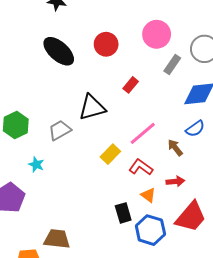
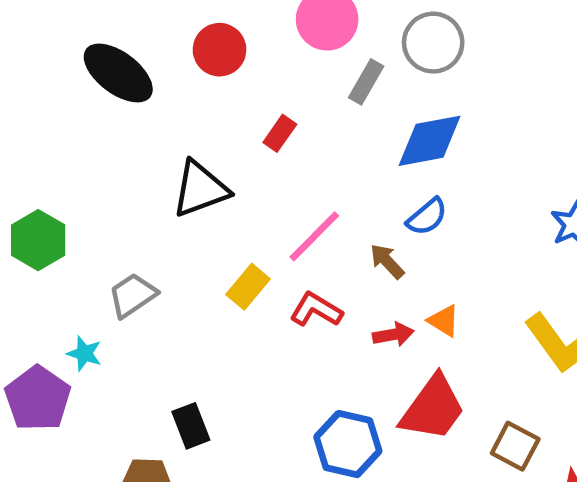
gray trapezoid: (60, 130) -> (132, 295), moved
cyan star: (36, 164) -> (84, 354), moved
orange triangle: (148, 195) -> (444, 321), moved
black rectangle: (123, 213) -> (191, 426), moved

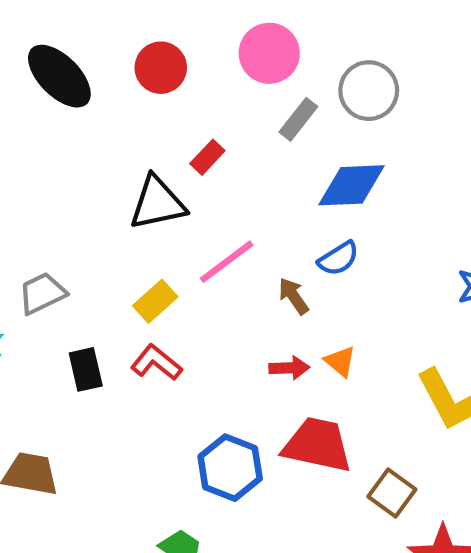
black triangle: (200, 189) -> (157, 203), moved
red L-shape: (316, 310) -> (156, 363), moved
red trapezoid: (433, 408) -> (317, 445), turned -122
black rectangle: (191, 426) -> (86, 369), moved

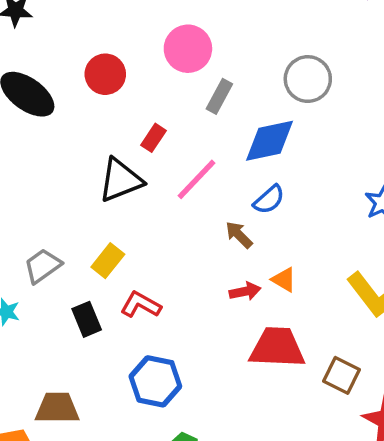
gray circle: (369, 91) -> (308, 79), moved
pink line: (227, 262) -> (196, 179), moved
yellow rectangle: (155, 301) -> (108, 261), moved
blue hexagon: (230, 468) -> (155, 381), moved

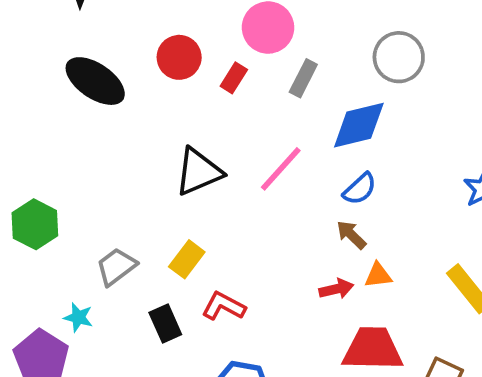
red rectangle: (153, 138) -> (234, 78), moved
brown arrow: (239, 235) -> (351, 235), moved
orange triangle: (284, 280) -> (378, 275), turned -36

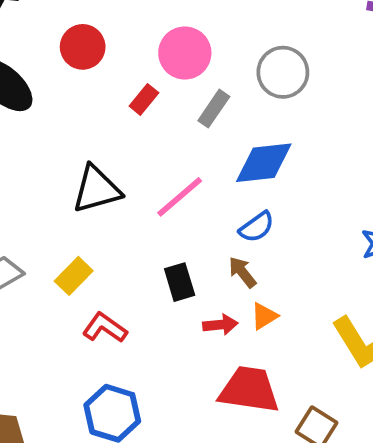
red circle: (179, 57) -> (83, 47), moved
gray circle: (399, 57) -> (283, 72), moved
orange triangle: (378, 275) -> (264, 316), turned -32
black rectangle: (165, 323) -> (180, 282), moved

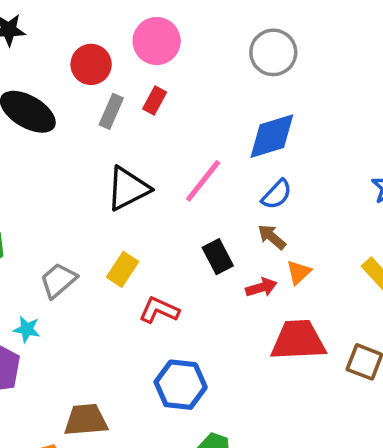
pink circle: (185, 53) -> (157, 41), moved
gray rectangle: (214, 109) -> (111, 111), moved

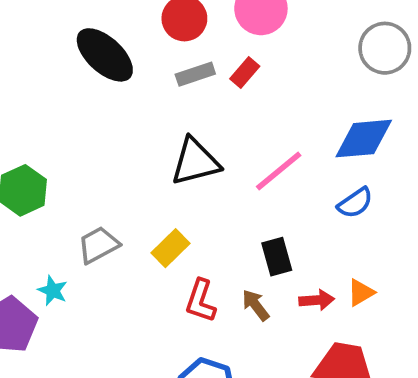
gray rectangle: (111, 111) -> (195, 74), turned 36
brown arrow: (272, 237) -> (256, 305), moved
red L-shape: (159, 310) -> (201, 301), turned -108

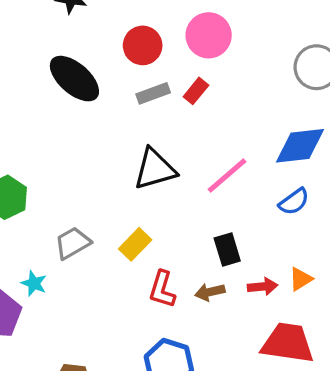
brown arrow: (256, 305) -> (210, 292), turned -64

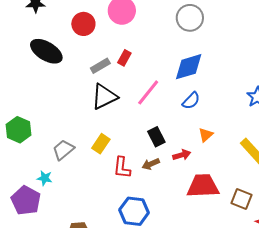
red rectangle: (196, 91) -> (124, 58), moved
gray rectangle: (153, 93) -> (100, 66), moved
orange triangle: (301, 279) -> (206, 135), moved

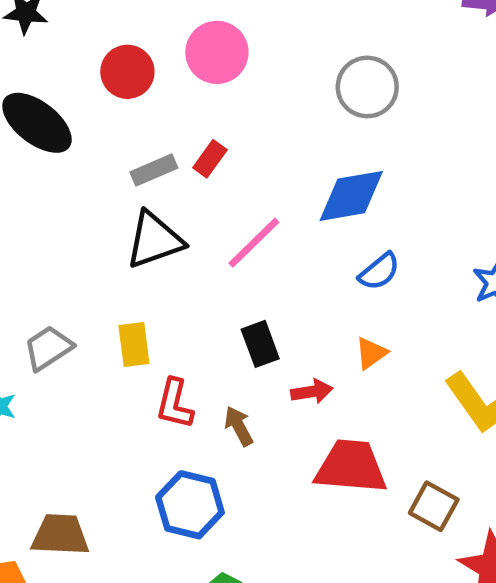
blue semicircle: (191, 101) -> (379, 272), moved
yellow rectangle: (101, 144) -> (134, 345), turned -48
brown arrow: (151, 164) -> (239, 426), moved, turned 78

